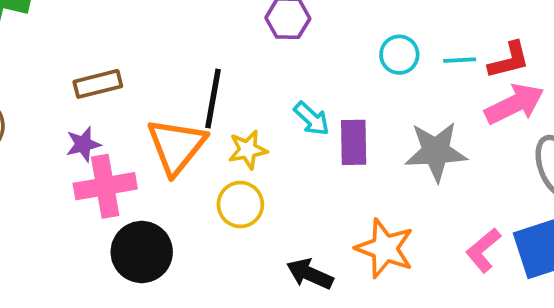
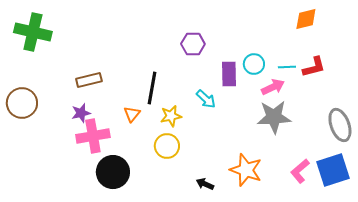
pink arrow: (514, 104) -> (273, 87), moved, size x0.7
purple rectangle: (354, 142) -> (229, 74), moved
orange triangle: (176, 146) -> (132, 114), size x0.5
black arrow: (310, 274) -> (205, 184), size x0.7

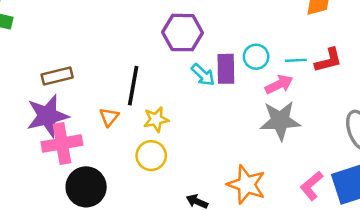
purple hexagon: (193, 44) -> (183, 33), size x1.4
cyan arrow: (206, 99) -> (203, 75), moved
purple star: (81, 113) -> (47, 116), size x1.8

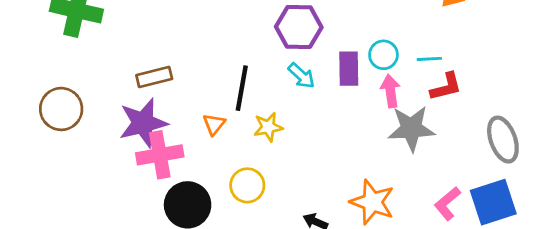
red L-shape: (328, 60) -> (446, 87), moved
cyan arrow: (203, 75) -> (301, 76), moved
pink arrow: (279, 84) -> (390, 91), moved, turned -72
yellow circle: (151, 156) -> (247, 185), moved

